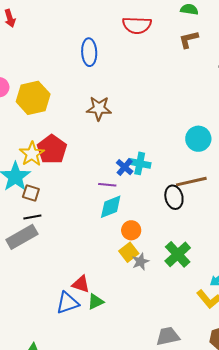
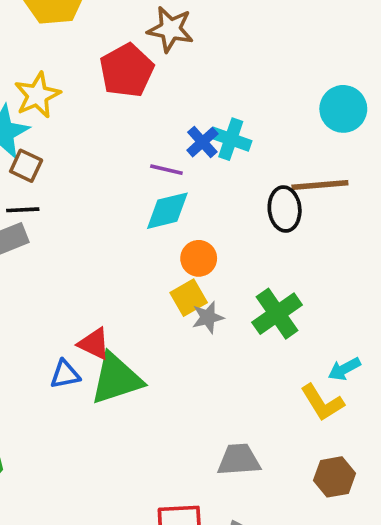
red pentagon: (52, 149) -> (127, 70), moved
green triangle: (96, 302) -> (116, 379), size x1.8
blue triangle: (67, 303) -> (65, 374), size x0.7

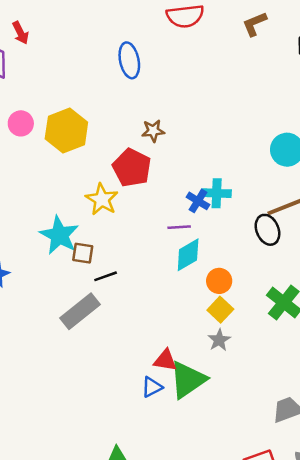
brown star: (170, 29) -> (153, 131), size x0.7
yellow star: (37, 95) -> (102, 199), moved
black line: (23, 210) -> (106, 276), moved
gray star: (208, 317) -> (219, 340), moved

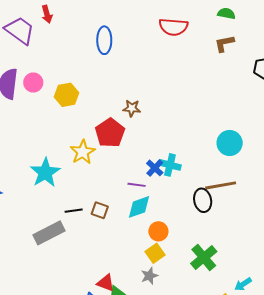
blue ellipse: (129, 60) -> (104, 40), moved
yellow hexagon: (66, 130) -> (66, 95), size x0.7
brown square: (83, 253) -> (100, 210), moved

